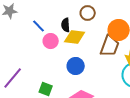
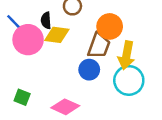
pink circle: (51, 41) -> (28, 40), size x1.6
blue circle: (76, 66) -> (89, 70), moved

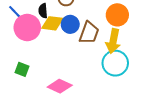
orange circle: (110, 26) -> (117, 15), moved
blue circle: (89, 70) -> (70, 24), moved
green square: (22, 97) -> (22, 69), moved

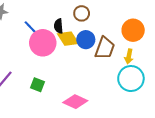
yellow diamond: (52, 23) -> (68, 39), turned 50
yellow arrow: (113, 41) -> (129, 56), size x0.6

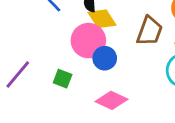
blue circle: (86, 40) -> (105, 58), moved
pink circle: (43, 43) -> (88, 41), moved

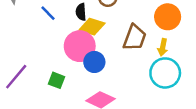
yellow diamond: (102, 19) -> (92, 27), turned -40

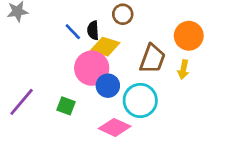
blue line: (48, 13) -> (73, 32), moved
cyan circle: (165, 73) -> (140, 100), moved

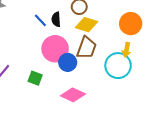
yellow diamond: (105, 47) -> (87, 25), moved
brown trapezoid: (152, 59) -> (87, 48), moved
cyan circle: (140, 100) -> (118, 66), moved

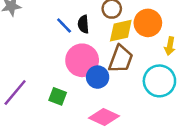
orange circle: (131, 24) -> (148, 23), moved
yellow diamond: (87, 25) -> (121, 31), turned -30
yellow arrow: (126, 50) -> (170, 46), moved

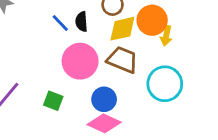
yellow arrow: (170, 46) -> (166, 36), moved
brown trapezoid: (121, 59) -> (122, 60), turned -88
blue circle: (98, 77) -> (104, 99), moved

